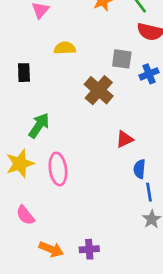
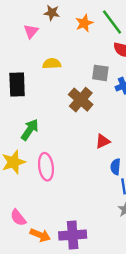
black rectangle: (24, 73) -> (17, 85), size x1.5
pink semicircle: (25, 215) -> (18, 218), moved
purple cross: (89, 249) -> (73, 235), size x1.6

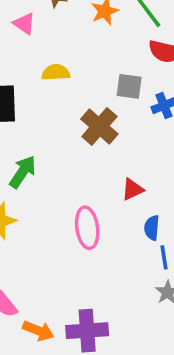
pink triangle: (31, 31) -> (24, 24), turned -35
pink ellipse: (46, 167) -> (87, 228), moved

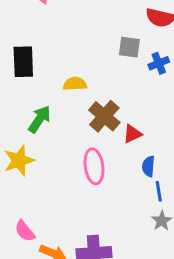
yellow semicircle: (56, 72) -> (75, 84), moved
brown cross: (99, 126) -> (104, 116), moved

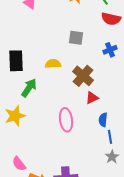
gray square: (129, 47) -> (76, 38), moved
black rectangle: (23, 62) -> (16, 61), moved
brown cross: (104, 116) -> (83, 76), moved

